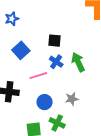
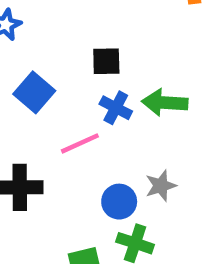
green arrow: (78, 62) -> (165, 103), turned -54
blue circle: (45, 102) -> (119, 202), moved

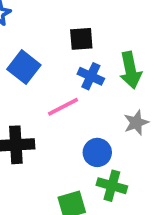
green arrow: (165, 103) -> (130, 70), turned -102
gray star: (161, 186) -> (136, 123), moved

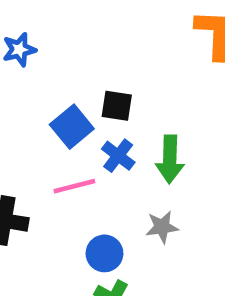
blue square: (24, 67) -> (72, 127), moved

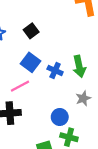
black square: (117, 106) -> (31, 31), moved, turned -32
pink line: (74, 186) -> (20, 86), moved

